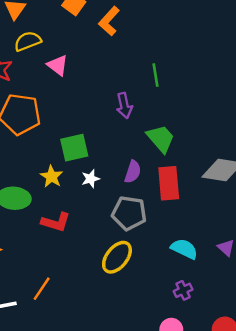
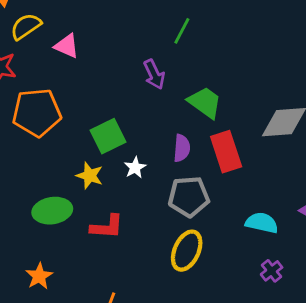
green line: (156, 75) -> (182, 31), turned 50

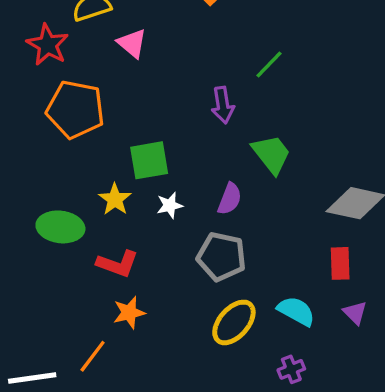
red rectangle: (226, 152) -> (340, 263), moved, size x0.7
yellow ellipse: (187, 251) -> (234, 322), moved
orange star: (39, 276) -> (129, 313), moved

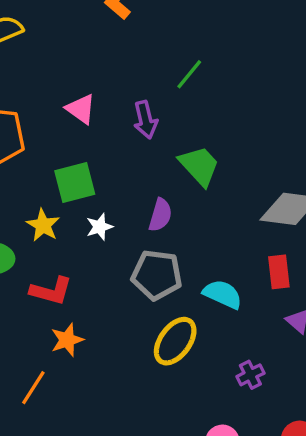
pink triangle: (132, 43) -> (81, 109), moved
cyan semicircle: (296, 311) -> (223, 294), moved
purple cross: (291, 369) -> (250, 375), moved

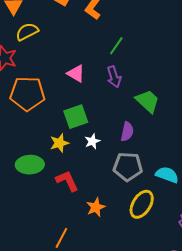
green line: (189, 74) -> (116, 46), moved
yellow star: (43, 225) -> (59, 143), turned 30
red L-shape: (51, 291) -> (67, 181), turned -125
orange star: (67, 340) -> (96, 207), moved

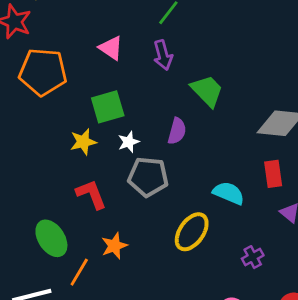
green ellipse: (30, 165) -> (51, 238), moved, turned 56
gray pentagon: (128, 167) -> (148, 177), moved
orange star: (96, 207) -> (114, 246), moved

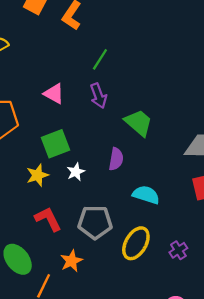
gray pentagon: (148, 177) -> (95, 222), moved
cyan semicircle: (229, 193) -> (146, 195), moved
purple cross: (253, 257) -> (178, 250), moved

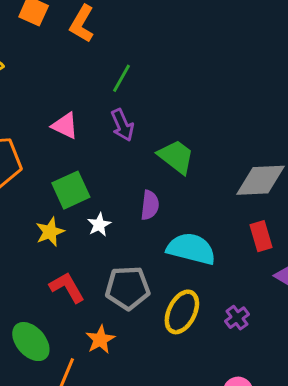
cyan semicircle: (146, 195) -> (191, 249), size x1.4

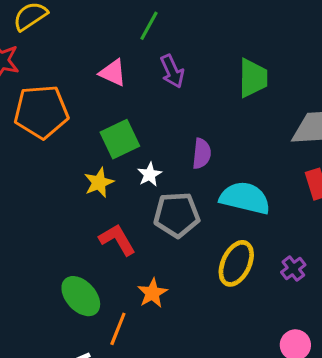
green line: (122, 78) -> (149, 26), moved
green trapezoid: (176, 157) -> (253, 78), moved, turned 54
gray pentagon: (128, 288) -> (177, 215), moved

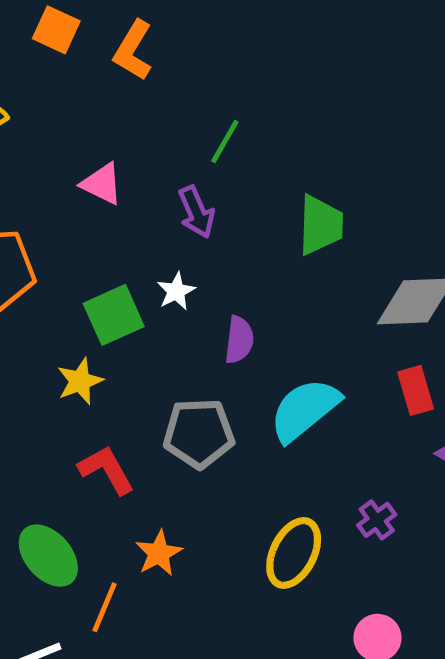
green line: (149, 26) -> (225, 142), moved
pink triangle: (113, 73) -> (102, 184), moved
white star: (150, 174) -> (176, 291), moved
cyan semicircle: (245, 198) -> (305, 410), turned -54
yellow ellipse: (236, 263) -> (294, 553), moved

